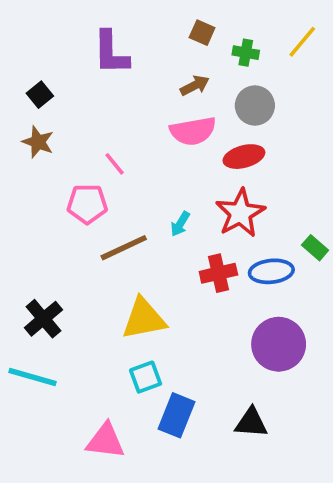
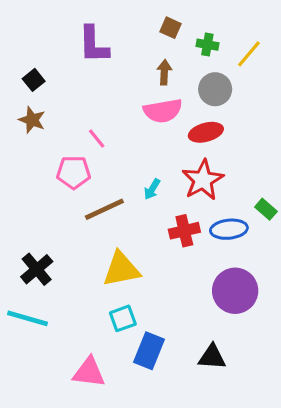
yellow line: (302, 42) -> (249, 54), moved
brown arrow: (195, 85) -> (164, 72), turned -60

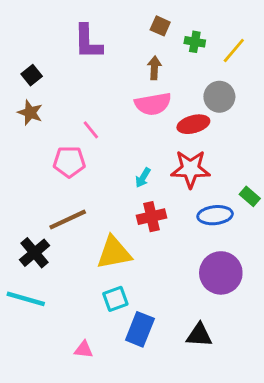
gray circle: (215, 89) -> (219, 97), moved
red star: (203, 180) -> (190, 169), turned 30
brown line: (104, 209) -> (68, 219), moved
red cross: (184, 231) -> (151, 217), moved
pink triangle: (89, 372) -> (84, 349), size x0.6

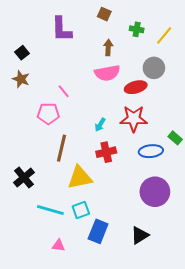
brown square: (160, 26) -> (104, 14), moved
brown line: (68, 219) -> (62, 148), moved, turned -52
cyan line: (26, 299) -> (50, 210), moved
black triangle: (199, 335) -> (140, 235), turned -36

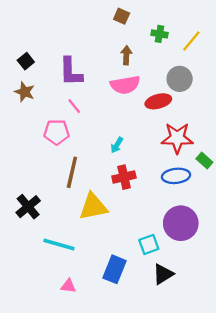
purple L-shape: (62, 29) -> (71, 72), moved
red star: (134, 119) -> (177, 138), moved
cyan square: (81, 210) -> (149, 244), moved

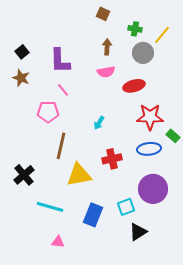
gray circle: (180, 79) -> (143, 53), moved
pink semicircle: (125, 85) -> (106, 72), size x0.7
red cross: (124, 177) -> (112, 159), moved
blue rectangle: (115, 269) -> (93, 215), moved

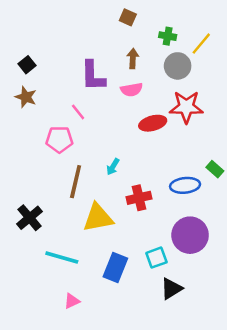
purple L-shape: (60, 61) -> (93, 76), moved
red ellipse: (134, 86) -> (153, 123), moved
red star: (150, 117) -> (186, 107), moved
cyan arrow: (99, 123) -> (113, 167), moved
pink triangle: (58, 242) -> (72, 301), turned -32

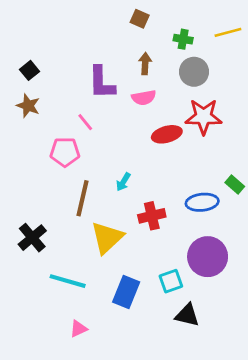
yellow line: (201, 44) -> (228, 32), moved, turned 35
yellow triangle: (98, 218) -> (107, 238), turned -32
black triangle: (171, 289) -> (187, 315), turned 45

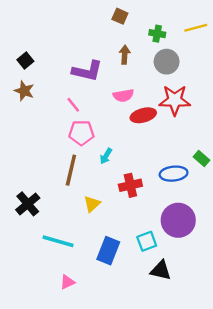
purple L-shape: (102, 83) -> (87, 71), turned -76
pink semicircle: (144, 98) -> (123, 95), moved
pink pentagon: (65, 152) -> (81, 133), moved
yellow triangle: (107, 238) -> (92, 204), size x0.6

